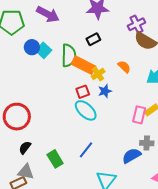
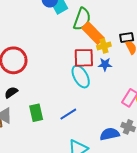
black rectangle: (93, 39) -> (127, 38), moved
red square: (83, 92) -> (84, 58), size x1.5

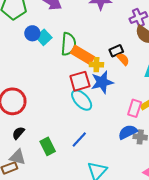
yellow cross: (104, 46) -> (96, 65), turned 32
blue star: (105, 64) -> (102, 82), size x1.6
blue semicircle: (110, 134) -> (128, 132), moved

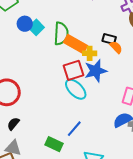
black rectangle: (116, 51) -> (109, 39), turned 40
green rectangle: (48, 146) -> (54, 144), moved, turned -36

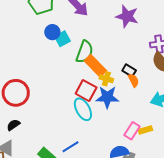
red square: (74, 70) -> (86, 91), turned 30

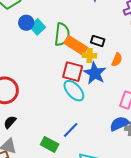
black rectangle: (129, 70) -> (98, 41), moved
orange semicircle: (133, 80) -> (117, 60), moved, turned 64
blue star: (107, 97) -> (95, 73), turned -30

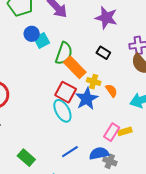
black rectangle: (98, 41) -> (103, 53), moved
yellow cross: (90, 55) -> (94, 82), moved
orange semicircle: (117, 60) -> (111, 91), turned -72
blue line: (71, 130) -> (70, 152), moved

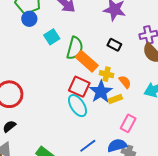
blue circle: (32, 34) -> (29, 19), moved
yellow rectangle: (125, 131) -> (115, 99), moved

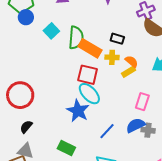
black rectangle: (114, 45) -> (117, 39), moved
blue star: (101, 92) -> (78, 111), moved
yellow rectangle: (115, 99) -> (128, 72), moved

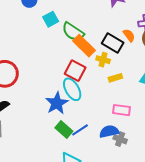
green semicircle: (76, 38) -> (73, 32), turned 105
black rectangle: (117, 39) -> (113, 43), size x1.5
orange semicircle: (132, 61) -> (129, 35), moved
pink rectangle: (142, 102) -> (122, 110), turned 66
green rectangle: (66, 148) -> (64, 130), moved

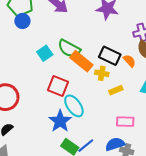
cyan square: (51, 19) -> (45, 53), moved
orange semicircle: (129, 35) -> (129, 61), moved
red square: (75, 71) -> (58, 86), moved

